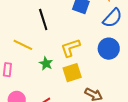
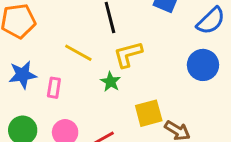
yellow L-shape: (70, 48) -> (128, 54), moved
yellow square: (72, 73) -> (149, 113), moved

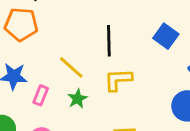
green star: (111, 82) -> (77, 99), moved

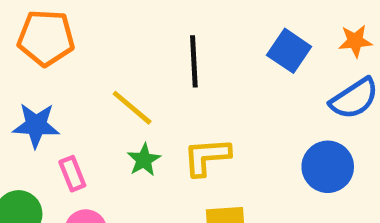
yellow L-shape: (118, 80) -> (207, 157), moved
pink rectangle: (41, 95) -> (72, 174), moved, turned -42

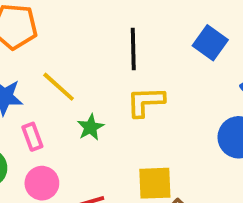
yellow line: (132, 108) -> (59, 87), moved
yellow L-shape: (207, 157) -> (146, 102), moved

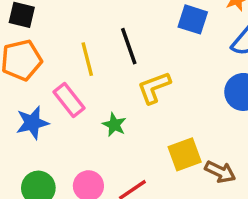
yellow line: (59, 87) -> (87, 59), moved, turned 52
pink rectangle: (32, 137) -> (69, 100), moved, size x1.4

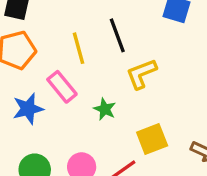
yellow square: (185, 154) -> (152, 139), moved

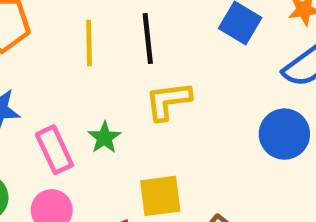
pink rectangle: (62, 87) -> (54, 150), moved

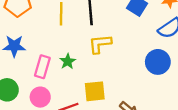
pink rectangle: (54, 150) -> (42, 67), turned 40

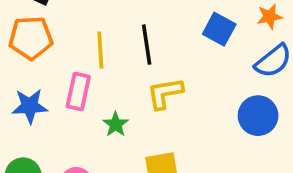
pink rectangle: (42, 67) -> (78, 91), moved

